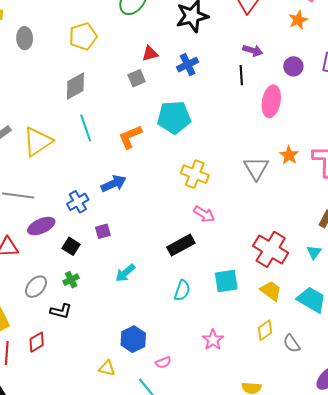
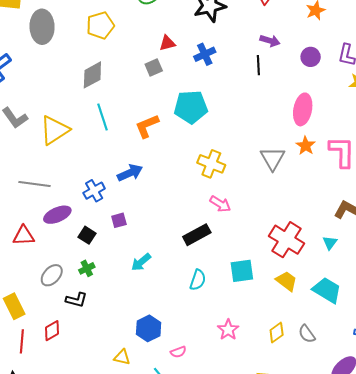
gray ellipse: (25, 38) -> (42, 27), size x1.5
pink ellipse: (271, 101) -> (303, 109), moved
yellow diamond: (265, 330) -> (277, 333), moved

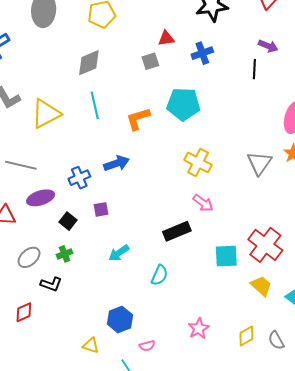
cyan square: (242, 271) -> (226, 256), moved
cyan semicircle: (198, 280) -> (159, 275), moved

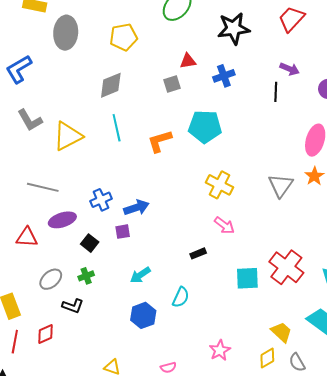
blue arrow: (117, 163) -> (136, 208), moved
black rectangle: (177, 231) -> (198, 253), size x0.6
yellow trapezoid: (261, 286) -> (281, 332), moved
blue hexagon: (120, 319) -> (143, 315), moved

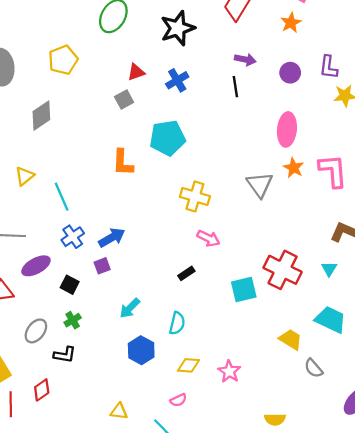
gray diamond: (111, 85) -> (41, 116), moved
cyan line: (117, 128) -> (62, 197), moved
yellow triangle: (68, 136) -> (25, 176), size x0.6
orange L-shape: (160, 141) -> (123, 163), turned -60
yellow diamond: (267, 358) -> (188, 365), moved, turned 45

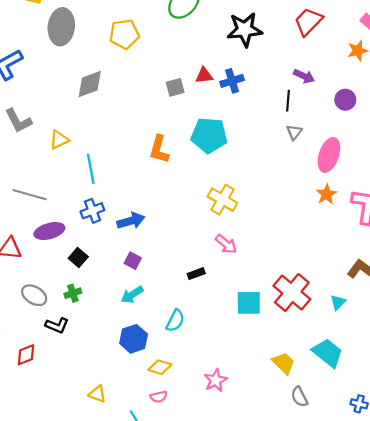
red triangle: (136, 72) -> (204, 75), moved
gray triangle: (260, 185) -> (294, 132), moved, size x0.6
purple square: (102, 266) -> (133, 261), moved, turned 35
gray ellipse: (36, 331) -> (34, 295), turned 70
yellow diamond: (188, 365) -> (160, 367), moved

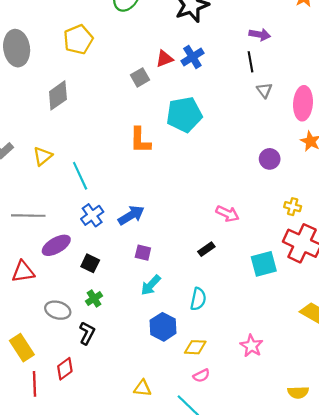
purple circle: (345, 100) -> (270, 159), moved
yellow cross: (222, 200) -> (293, 207), moved, size x0.6
black L-shape: (57, 325) -> (87, 333), turned -70

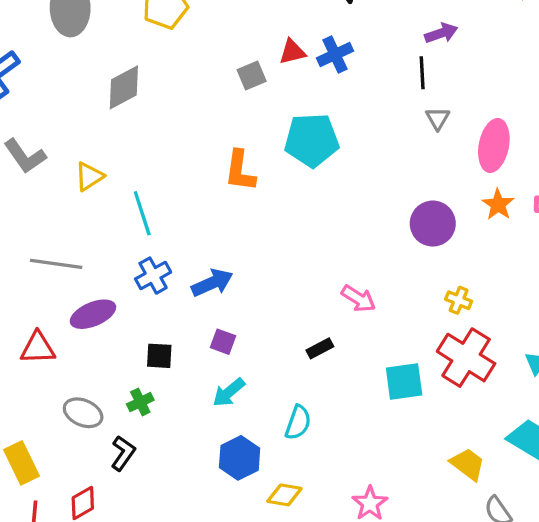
purple arrow: (260, 35) -> (441, 33), turned -36
purple circle: (270, 159) -> (433, 224), size x1.4
black square: (90, 263) -> (159, 356), moved, turned -30

